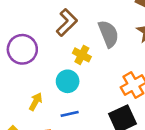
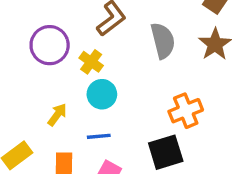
yellow cross: (82, 55) -> (91, 62), moved

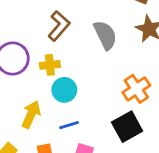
yellow cross: (91, 62) -> (50, 65), turned -30
yellow arrow: (57, 115) -> (31, 114), size x1.4

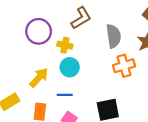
orange cross: (136, 89) -> (124, 66), moved

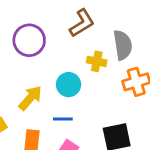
yellow cross: (65, 45) -> (97, 61), moved

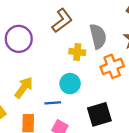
cyan circle: (69, 85) -> (70, 84), moved

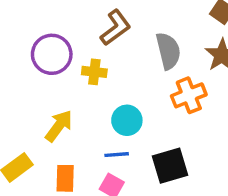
yellow cross: (77, 52) -> (94, 72), moved
blue line: (53, 103) -> (117, 155), moved

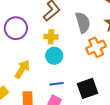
yellow cross: (94, 72) -> (51, 37), moved
cyan circle: (127, 120) -> (54, 56), moved

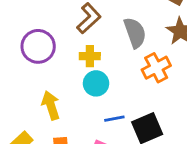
yellow arrow: (22, 69) -> (51, 105), turned -48
blue line: (56, 84) -> (114, 119), moved

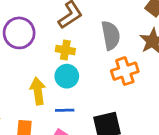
yellow arrow: (51, 105) -> (38, 91), moved
blue line: (114, 119) -> (65, 110), moved

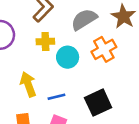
gray semicircle: (111, 35) -> (84, 19), turned -100
cyan circle: (67, 76) -> (68, 57), moved

